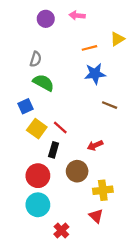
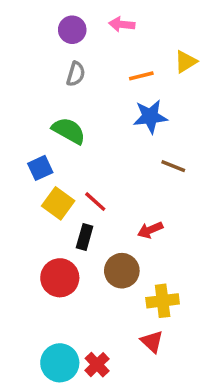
gray semicircle: (36, 59) -> (76, 74), moved
cyan circle: (38, 205) -> (60, 363), moved

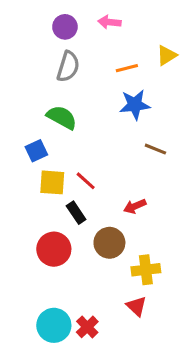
gray semicircle: (76, 74) -> (68, 67), size x1.4
yellow square: (58, 203) -> (52, 182), turned -32
black rectangle: (85, 237) -> (76, 213), turned -50

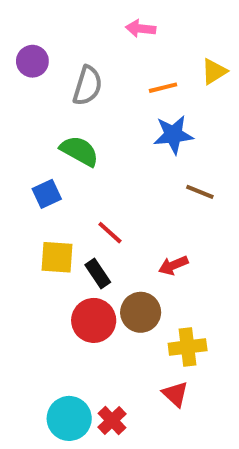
purple circle: (65, 27) -> (32, 61), moved
yellow square: (52, 182) -> (57, 257), moved
red circle: (54, 249) -> (94, 320), moved

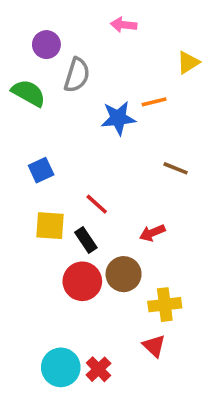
purple circle: (32, 61) -> (46, 45), moved
orange line: (163, 88) -> (154, 102), moved
blue star: (173, 135) -> (118, 118), moved
green semicircle: (79, 151) -> (28, 93), moved

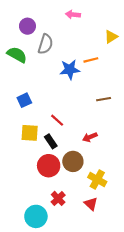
brown line: (176, 168) -> (104, 99), turned -32
yellow cross: (165, 305) -> (97, 179), turned 36
red cross: (98, 369) -> (58, 198), moved

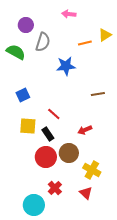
orange line: (91, 60) -> (85, 43), moved

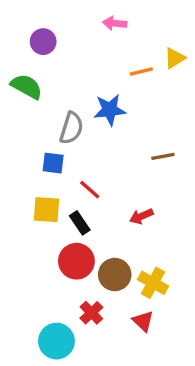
gray semicircle: (43, 42) -> (71, 128), moved
blue square: (23, 95) -> (53, 163), moved, turned 32
brown circle: (69, 153) -> (115, 275), moved

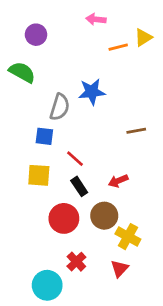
yellow triangle: (175, 58) -> (143, 37), moved
orange line: (141, 72) -> (118, 47), moved
black rectangle: (80, 223) -> (79, 186), moved
brown circle: (115, 275) -> (104, 216), moved
red triangle: (143, 321) -> (120, 269), turned 30

